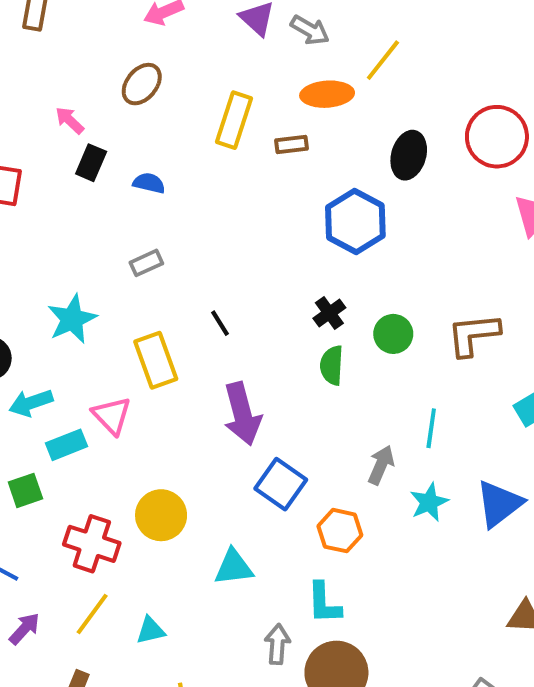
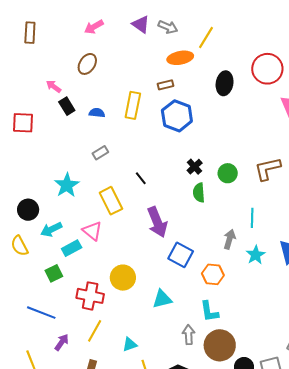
yellow rectangle: (234, 120) -> (133, 105), moved
black rectangle: (91, 163) -> (67, 106), turned -48
blue hexagon: (355, 222) -> (177, 116), moved
cyan triangle: (151, 630) -> (130, 344), moved

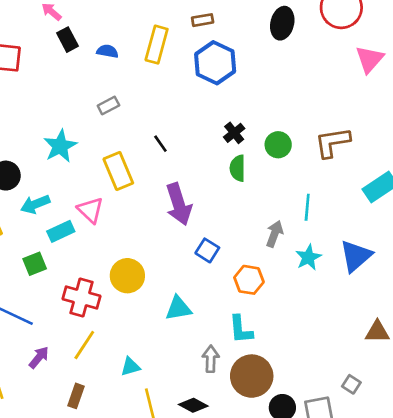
blue square: (181, 255) -> (207, 250), size x0.7

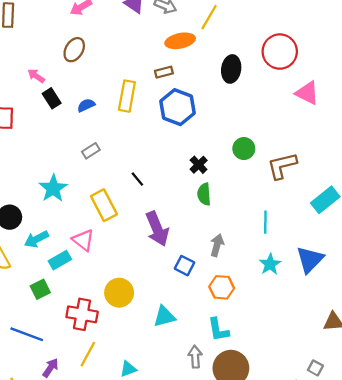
blue semicircle: (107, 51) -> (86, 105), turned -30
pink triangle: (370, 59) -> (307, 93), turned -40
green circle: (278, 145) -> (244, 149), moved
gray arrow: (275, 234) -> (217, 245), moved

